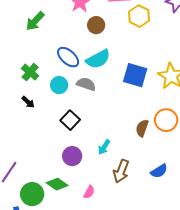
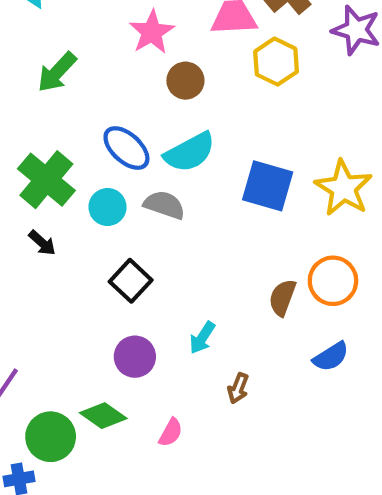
green cross: (30, 72) -> (46, 180), size x1.5
brown arrow: (121, 171) -> (238, 388), size x0.6
blue semicircle: (159, 171) -> (331, 357), moved

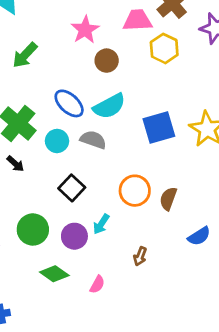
blue square: (268, 186) -> (159, 128), turned -32
orange circle: (333, 281) -> (135, 191), moved
cyan arrow: (202, 338) -> (101, 224), moved
green circle: (51, 437) -> (33, 229), moved

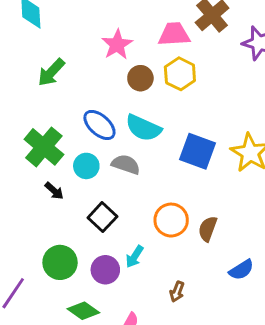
yellow hexagon: (164, 48) -> (180, 74), moved
cyan semicircle: (109, 106) -> (143, 128), turned 52
blue square: (159, 128) -> (197, 151), turned 36
black arrow: (15, 164) -> (54, 191), moved

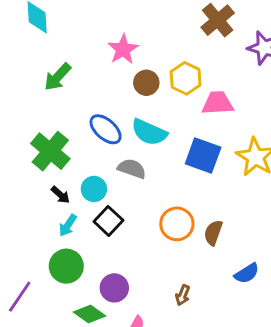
pink trapezoid: (174, 34) -> (218, 103), moved
cyan circle: (86, 166) -> (94, 189), moved
cyan arrow: (135, 257) -> (68, 225), moved
purple circle: (105, 270) -> (114, 288), moved

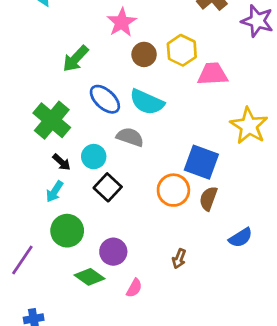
green arrow: (58, 77) -> (76, 59), moved
blue square: (203, 155) -> (201, 162), moved
cyan arrow: (68, 225) -> (55, 192), moved

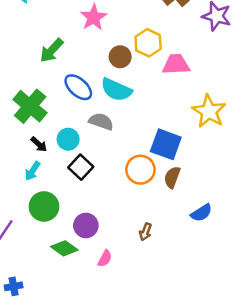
brown circle: (144, 54) -> (120, 57), moved

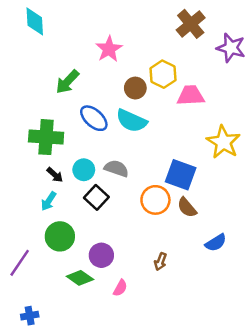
green cross: (30, 106) -> (46, 137), turned -36
gray semicircle: (101, 121) -> (116, 168), moved
brown semicircle: (172, 177) -> (187, 207), turned -60

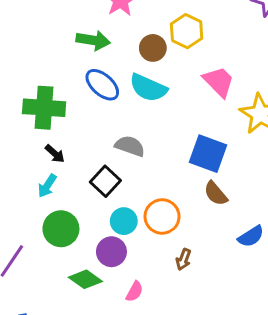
green arrow: (67, 82) -> (93, 40), moved, turned -124
pink trapezoid: (191, 96) -> (219, 82), moved, turned 48
cyan circle: (84, 170) -> (124, 221), moved
orange circle: (155, 200) -> (162, 216), moved

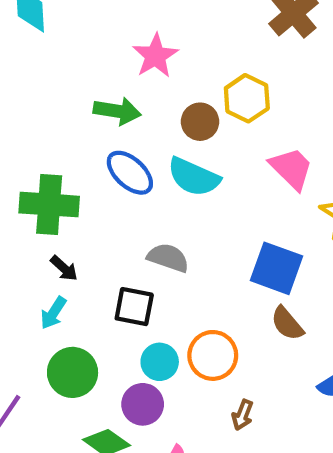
black square: (105, 181) -> (134, 307), turned -32

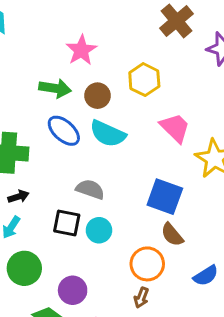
brown circle: (200, 122) -> (97, 96), moved
black arrow: (64, 268) -> (18, 197), turned -60
orange circle: (213, 355) -> (147, 264), moved
cyan circle: (160, 362) -> (99, 230), moved

